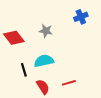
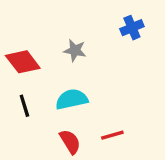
black line: (24, 70) -> (24, 106), moved

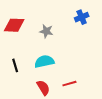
red diamond: (23, 62) -> (14, 25), moved, turned -50

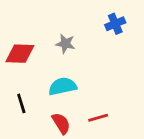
red diamond: (14, 25) -> (20, 54), moved
black line: (15, 65) -> (21, 103), moved

